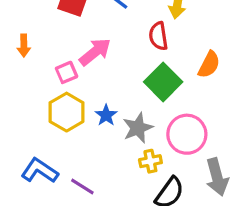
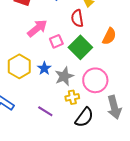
pink square: (67, 72) -> (56, 41), moved
purple line: (82, 186) -> (45, 111), moved

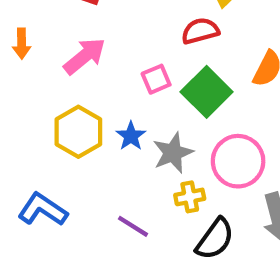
red semicircle: (77, 18) -> (200, 31), turned 84
pink arrow: (37, 28) -> (85, 56), moved

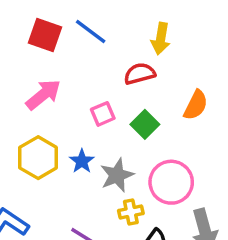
green square: (207, 92) -> (145, 124), size x0.7

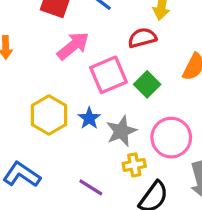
pink arrow: (43, 95) -> (73, 46), moved
pink square: (103, 114) -> (108, 75), size x1.6

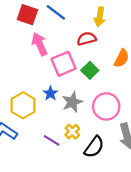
pink arrow: (73, 46) -> (39, 44), turned -75
yellow hexagon: (49, 115) -> (23, 105), moved
yellow cross: (134, 165) -> (72, 132), moved, turned -32

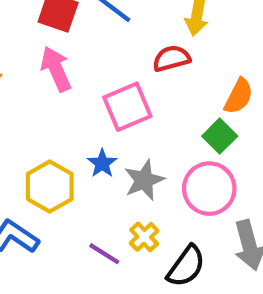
pink arrow: (39, 44) -> (56, 69), moved
green square: (90, 70) -> (220, 136), moved

